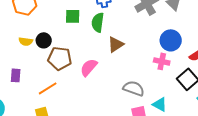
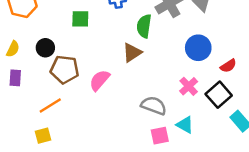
green semicircle: (98, 22) -> (144, 26), moved
yellow semicircle: (26, 41) -> (13, 49), moved, turned -72
pink cross: (162, 61) -> (189, 86), moved, turned 35
purple rectangle: (16, 75) -> (15, 78), moved

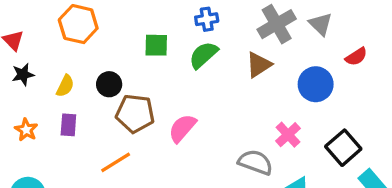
green semicircle: (144, 26) -> (203, 55), moved, turned 40
brown triangle: (132, 53) -> (259, 65), moved
red semicircle: (228, 66) -> (356, 57), moved
pink cross: (189, 86) -> (288, 135), moved

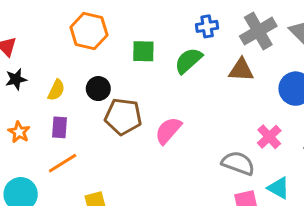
blue cross: (207, 19) -> (207, 26), moved
orange hexagon: (78, 24) -> (89, 31), moved
brown triangle: (259, 65) -> (241, 70), turned 36
orange line: (116, 162) -> (63, 163), moved

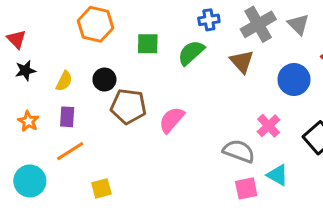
brown triangle: (241, 70) -> (242, 62), turned 45

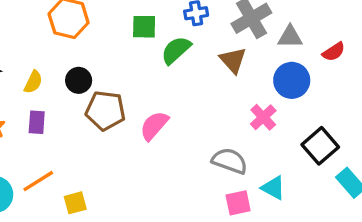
gray triangle: (298, 24) -> (290, 37), moved, turned -45
green square: (148, 44) -> (144, 27), moved
pink cross: (269, 126) -> (263, 117), moved
orange line: (70, 151) -> (38, 181), moved

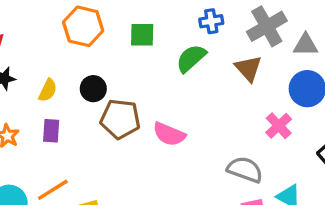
green square: (144, 27) -> (142, 35), moved
pink semicircle: (154, 126) -> (169, 134), turned -108

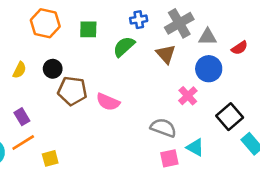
purple rectangle: (51, 131) -> (22, 117), moved, turned -35

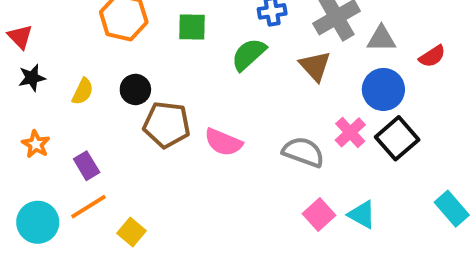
black square: (230, 117) -> (397, 138), moved
gray semicircle: (163, 128) -> (303, 152), moved
yellow square: (50, 158) -> (131, 232), turned -35
pink square: (169, 158) -> (319, 214), moved, turned -30

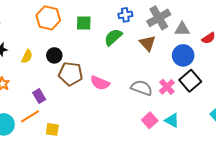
pink cross: (350, 132) -> (167, 87), moved
purple rectangle: (87, 166) -> (39, 96), moved
yellow square: (131, 232) -> (52, 129), turned -32

